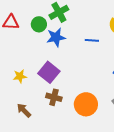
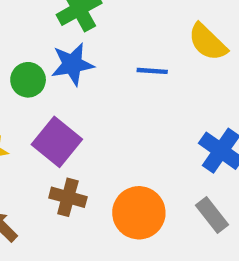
green circle: (39, 24) -> (28, 80), moved

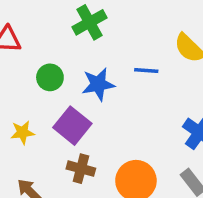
blue star: (72, 64) -> (98, 84), moved

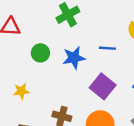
purple square: (72, 126) -> (103, 86), moved

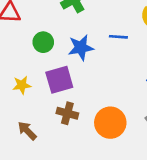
purple square: (103, 86) -> (59, 80), moved, turned 35

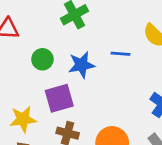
yellow star: (22, 85) -> (23, 119), moved, size x1.4

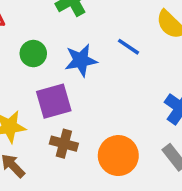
blue line: (120, 54) -> (128, 47), turned 30

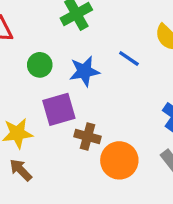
brown cross: (64, 144) -> (88, 137), moved

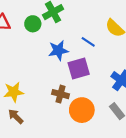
green circle: (40, 65) -> (33, 24), moved
purple square: (59, 109) -> (79, 69), moved

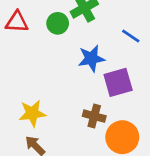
blue line: (88, 42) -> (131, 36), moved

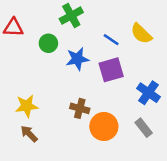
green circle: (58, 23) -> (48, 43), moved
purple square: (118, 82) -> (111, 70), moved

